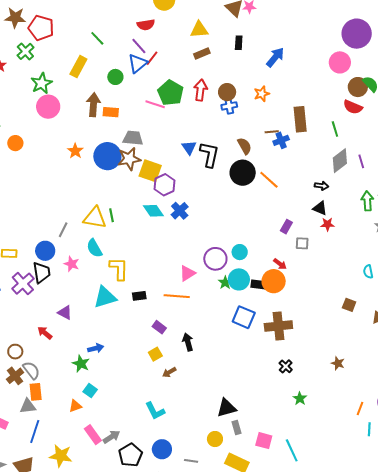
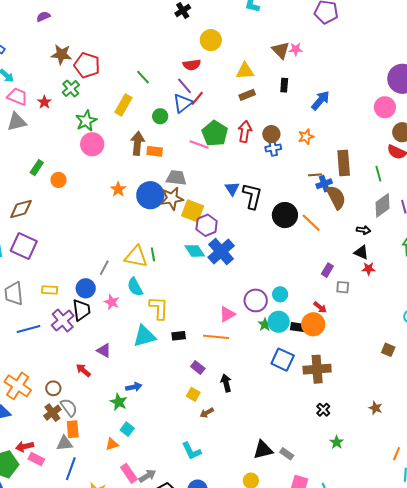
brown semicircle: (245, 146) -> (336, 197), moved, size x1.4
blue cross: (180, 211) -> (221, 252), size x1.5
yellow square: (155, 354) -> (193, 394), turned -32
gray rectangle: (236, 428) -> (287, 454), moved, turned -40

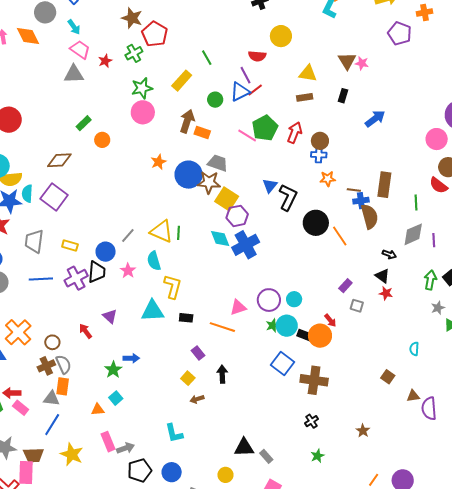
orange star: (306, 137) -> (328, 179), moved

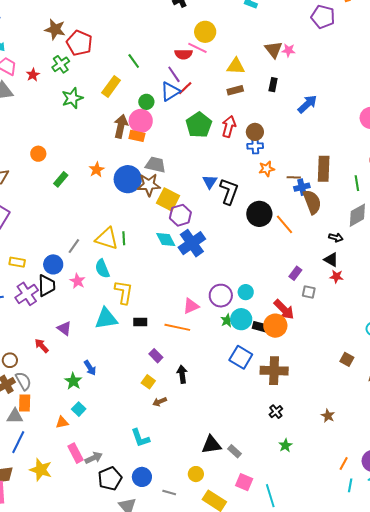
pink circle: (143, 112) -> (141, 121), moved
green rectangle: (84, 123) -> (61, 179), moved
pink line: (247, 135) -> (197, 48), moved
red arrow: (330, 320) -> (284, 309), size x1.6
blue arrow: (131, 358) -> (90, 368), turned 63

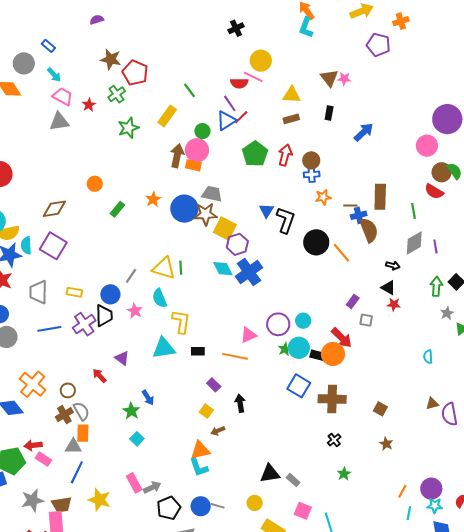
brown square: (347, 359) -> (380, 409), moved
orange triangle: (62, 422) -> (200, 450), moved, size x1.5
gray line: (169, 492) -> (218, 506), moved

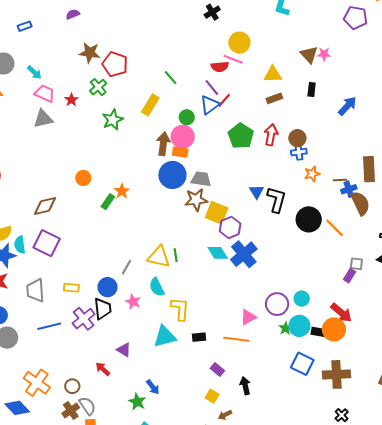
blue rectangle: (48, 46) -> (25, 26), moved, turned -56
orange star: (153, 199) -> (122, 191), moved
blue circle: (184, 209) -> (172, 175), moved
gray square: (366, 320) -> (356, 264), moved

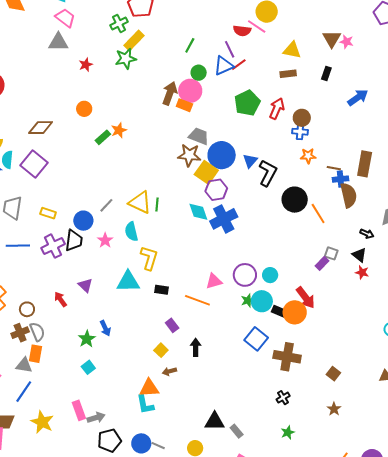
green line: (171, 78) -> (190, 45), moved, turned 56
red star: (71, 100) -> (86, 65), moved
yellow rectangle: (150, 105) -> (134, 40), moved
blue circle: (172, 175) -> (222, 155), moved

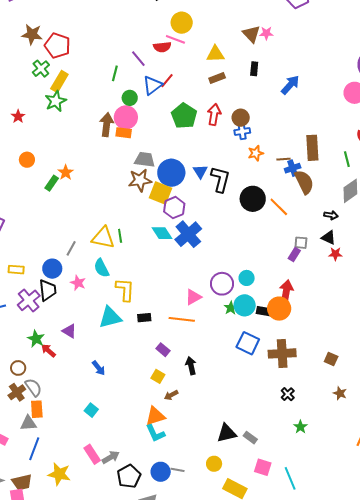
purple line: (230, 49) -> (138, 59), moved
red arrow: (306, 298) -> (286, 292), turned -120
green star: (87, 339) -> (36, 339), moved

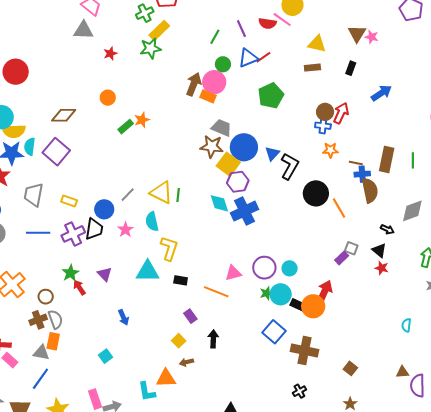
red arrow: (214, 115) -> (341, 113), moved
green line: (347, 159) -> (413, 160), moved
cyan L-shape: (155, 433) -> (147, 392), moved

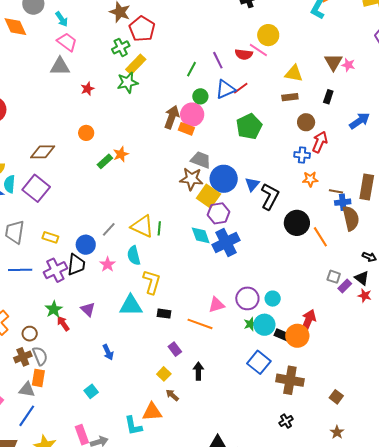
brown circle: (325, 112) -> (306, 122), moved
purple rectangle: (342, 258) -> (345, 286), moved
brown arrow: (187, 362) -> (172, 395), turned 56

